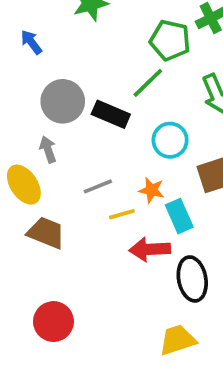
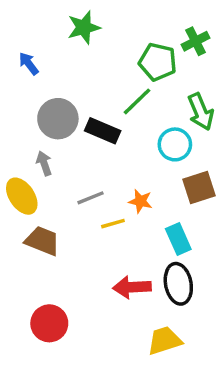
cyan circle: (170, 140) -> (175, 144), moved
cyan rectangle: (179, 216) -> (178, 239), moved
red arrow: (150, 249) -> (132, 287), moved

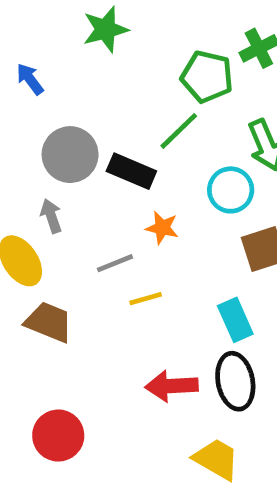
orange star: (140, 201) -> (162, 228), moved
yellow trapezoid: (165, 341) -> (216, 459), turned 48

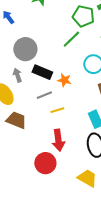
black rectangle: (131, 171) -> (42, 72), moved
red arrow: (172, 386) -> (58, 140), moved, turned -95
red circle: (58, 436) -> (45, 163), moved

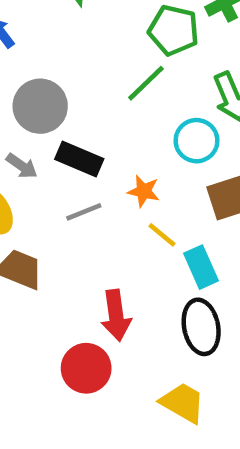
gray arrow: (17, 75) -> (22, 166), turned 144
orange star: (64, 80) -> (144, 191), moved
yellow line: (57, 110) -> (162, 235), moved, turned 56

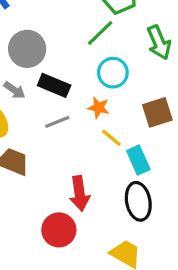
cyan circle: (196, 141) -> (113, 73), moved

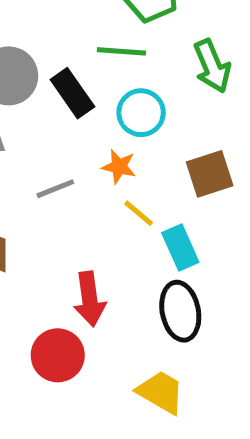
green line: (100, 33) -> (121, 51), turned 48
black rectangle: (54, 85) -> (72, 93), moved, turned 32

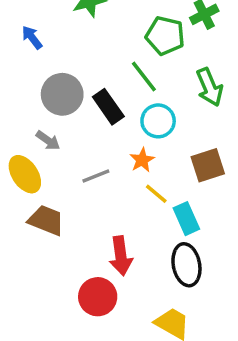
green line: (121, 51) -> (144, 77), turned 48
orange star: (119, 167) -> (142, 160), turned 30

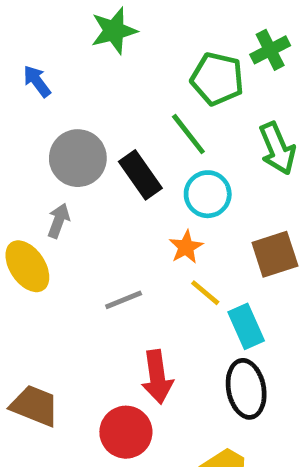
gray arrow: (48, 140) -> (59, 221), turned -105
gray line: (96, 176) -> (124, 300), moved
brown trapezoid: (46, 220) -> (35, 406), moved

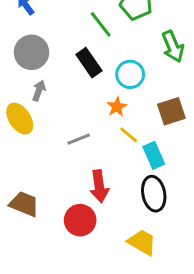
green line: (188, 134) -> (101, 24), moved
gray circle: (78, 158) -> (32, 52), moved

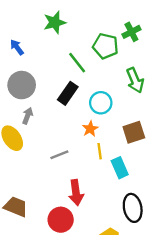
black rectangle: (89, 63) -> (68, 93), turned 70
yellow line: (129, 135) -> (100, 151), turned 42
black ellipse: (154, 194) -> (133, 208), moved

